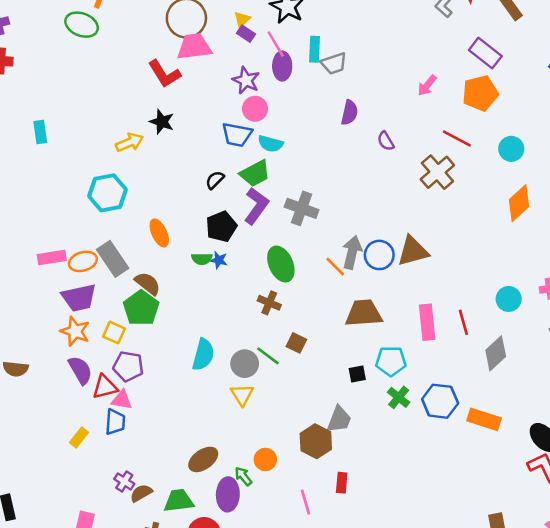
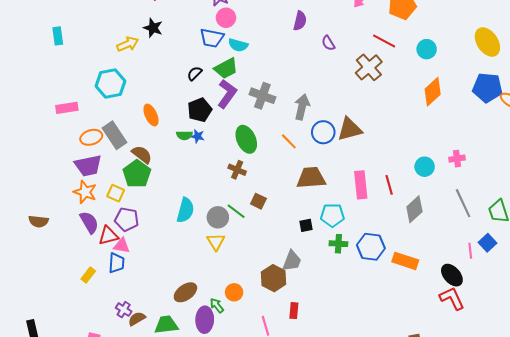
gray arrow: (352, 252) -> (302, 107), moved
pink rectangle: (52, 258) -> (67, 108), moved
green cross: (399, 397) -> (338, 244), turned -36

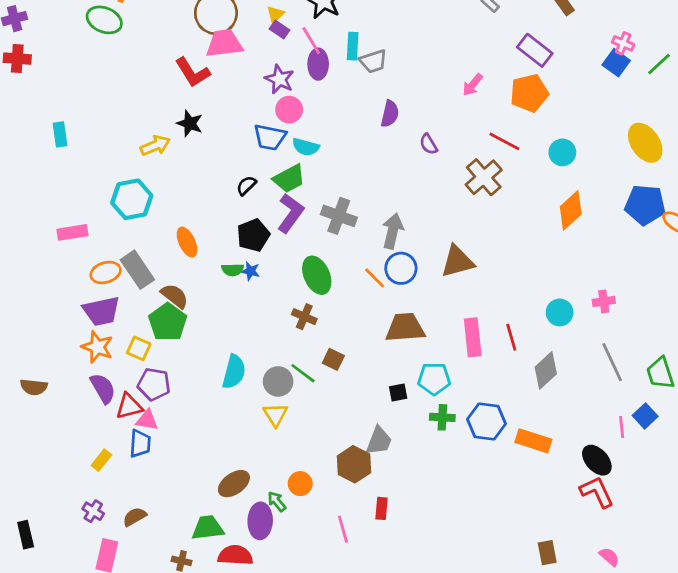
blue circle: (323, 132) -> (401, 268), moved
purple cross: (124, 310) -> (93, 511), moved
brown semicircle: (137, 319) -> (135, 517), moved

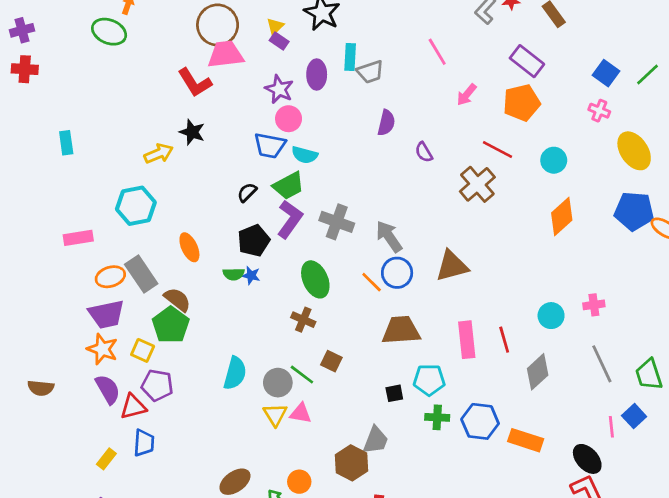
pink line: (311, 41) -> (437, 52), moved
pink cross: (623, 43) -> (599, 111), moved
gray arrow: (393, 231) -> (389, 237), turned -48
pink triangle: (147, 420) -> (301, 413), moved

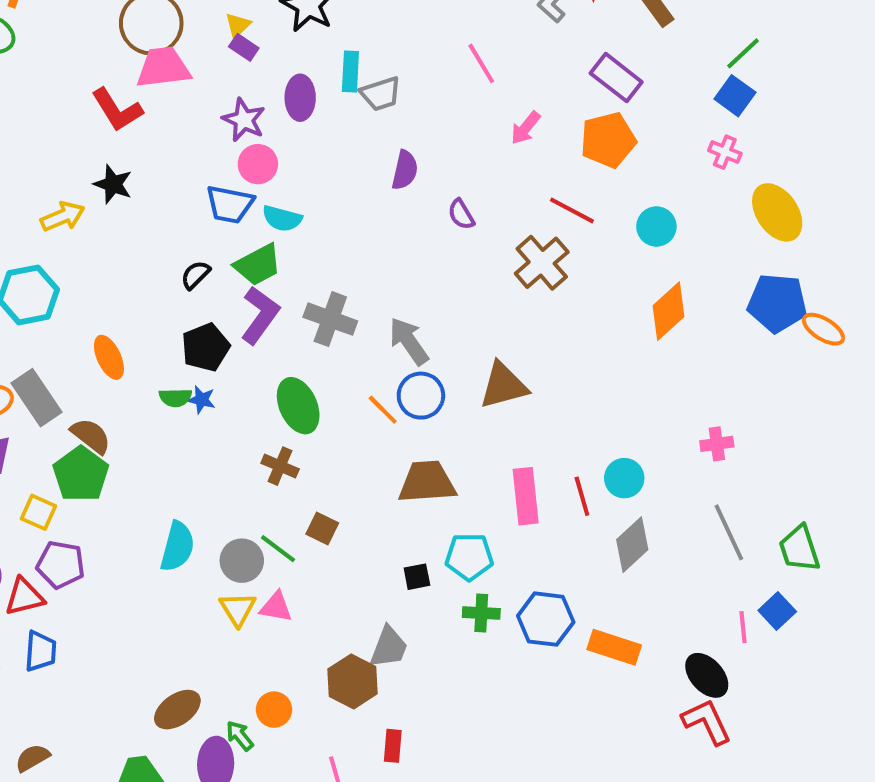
green line: (647, 75) -> (743, 53), moved
cyan circle: (551, 316) -> (624, 478), moved

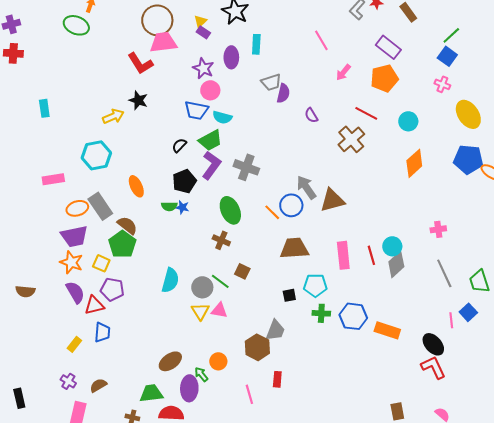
gray trapezoid: (381, 94) -> (271, 82), moved
gray arrow: (409, 341) -> (306, 187), moved
gray diamond: (632, 545) -> (396, 264), moved

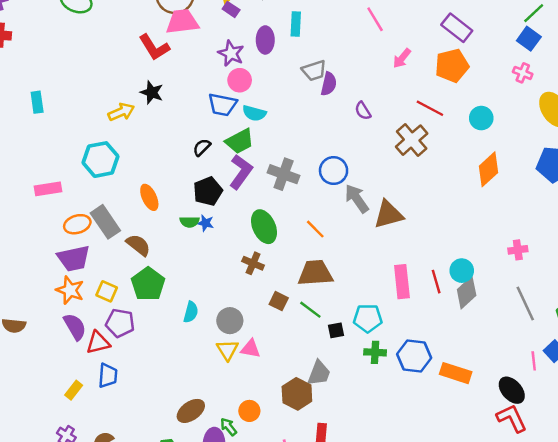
blue circle: (291, 205) -> (334, 171), moved
green pentagon: (122, 244) -> (148, 284), moved
brown trapezoid: (294, 248) -> (315, 273), moved
cyan semicircle: (170, 280) -> (191, 312), size x0.7
green line: (220, 281) -> (310, 310), moved

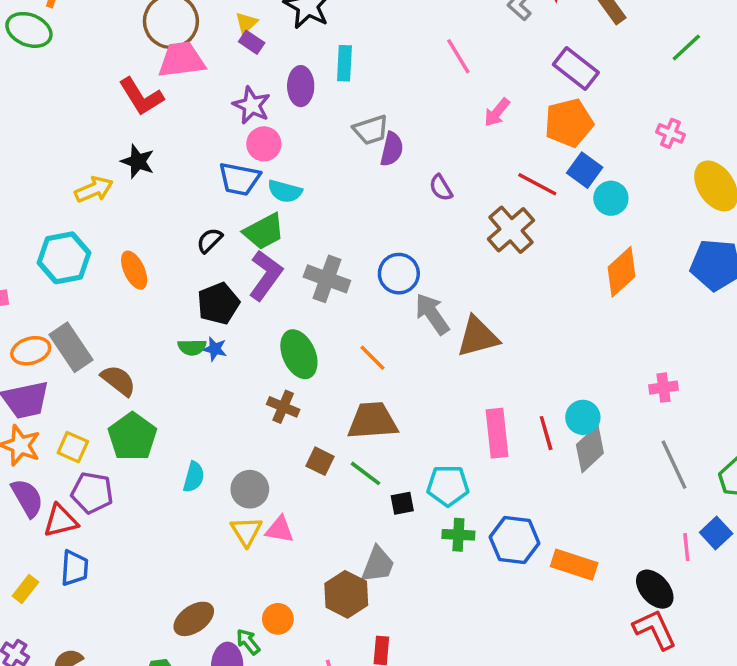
blue square: (529, 39) -> (585, 170), moved
orange ellipse: (149, 197) -> (134, 270), moved

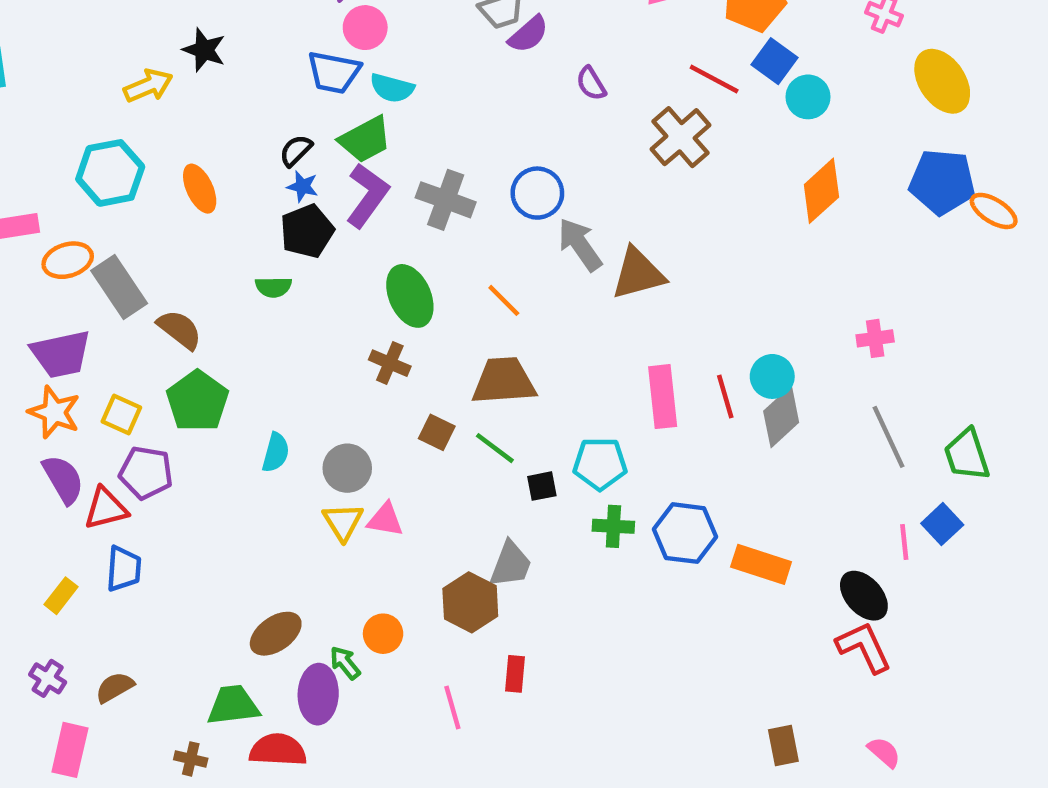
purple semicircle: (392, 149) -> (528, 34), turned 36
blue star: (215, 349) -> (303, 186), moved
orange ellipse: (31, 351) -> (68, 260), moved

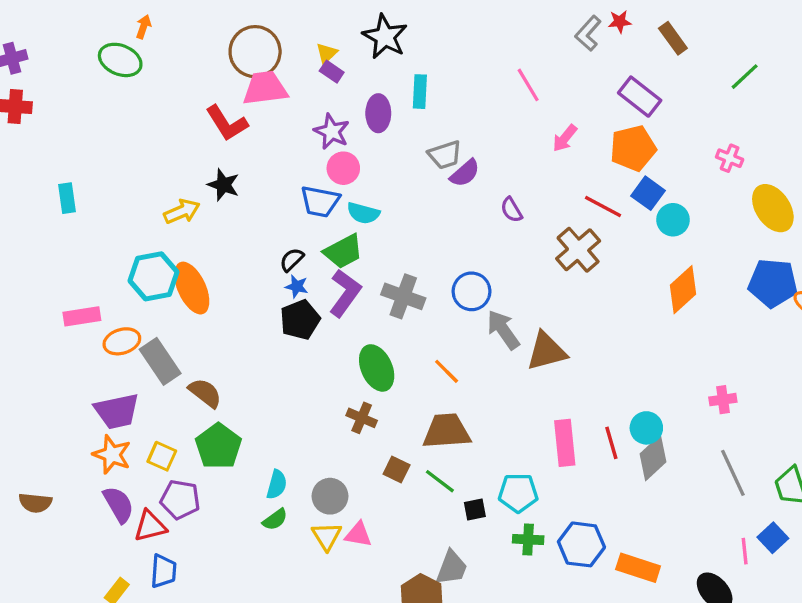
orange ellipse: (200, 189) -> (192, 288), moved, size x1.4
green semicircle: (273, 287) -> (275, 519), moved, turned -35

